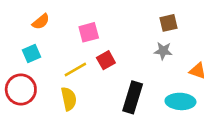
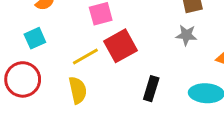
red square: (106, 60) -> (121, 46), size x1.5
black rectangle: (133, 97) -> (151, 89), size x0.7

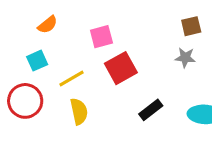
yellow line: (85, 57) -> (72, 78), moved
black rectangle: (151, 89) -> (151, 110), turned 35

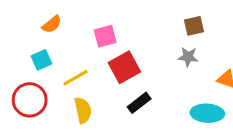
black rectangle: (151, 110) -> (139, 103), moved

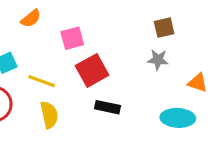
orange semicircle: (52, 24) -> (31, 18), moved
yellow line: (76, 78) -> (42, 81), turned 50
black rectangle: (139, 103) -> (107, 107), turned 50

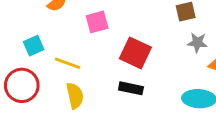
gray star: (158, 60) -> (197, 43), moved
red square: (92, 70) -> (135, 53), moved, turned -36

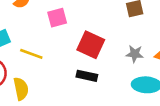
gray star: (197, 43) -> (135, 54), moved
yellow semicircle: (75, 96) -> (21, 89), moved

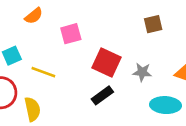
gray star: (135, 54) -> (142, 72), moved
black rectangle: (87, 76) -> (102, 95), turned -48

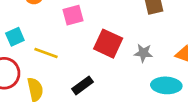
black rectangle: (102, 95) -> (82, 85), moved

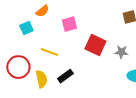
cyan square: (15, 37) -> (26, 28), moved
black rectangle: (82, 85) -> (65, 76), moved

